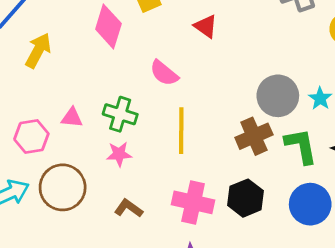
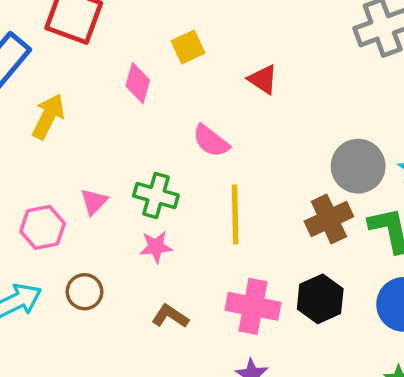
pink diamond: (108, 26) -> (138, 83), size x0.7
pink triangle: (72, 118) -> (94, 202), turned -50
brown circle: (63, 187) -> (85, 292), size x0.6

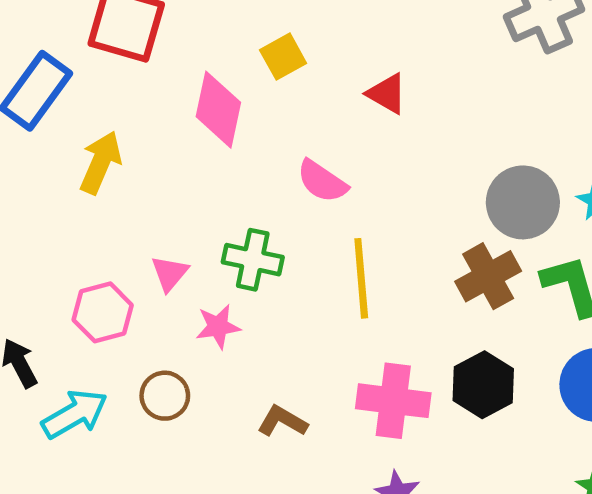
pink diamond: (138, 83) -> (218, 110), size x1.4
pink star: (156, 247) -> (218, 327), moved

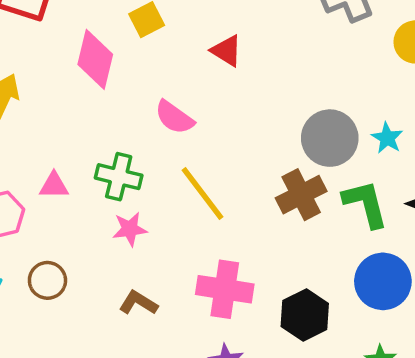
pink triangle: (170, 273) -> (54, 186), turned 48
yellow line: (361, 278) -> (203, 194), turned -34
pink star: (218, 327) -> (130, 229), moved
black hexagon: (483, 385) -> (305, 315), moved

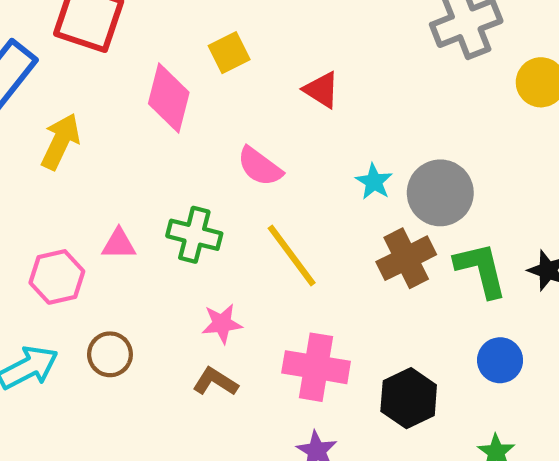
cyan star: (387, 138) -> (374, 182), moved
pink star: (130, 229) -> (222, 324), moved
blue circle: (383, 281) -> (500, 360), size x0.7

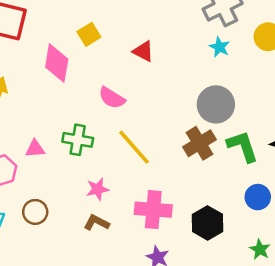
cyan star: (374, 182) -> (220, 47), moved

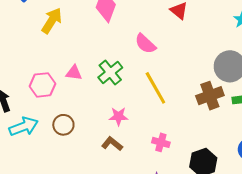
green cross: (78, 140) -> (110, 73), turned 30
pink cross: (153, 210) -> (161, 142), size x0.6

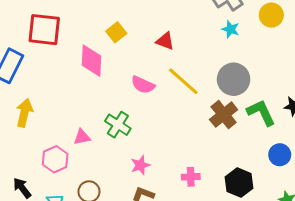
yellow arrow: (52, 21) -> (24, 113), moved
yellow line: (155, 88) -> (183, 81), moved

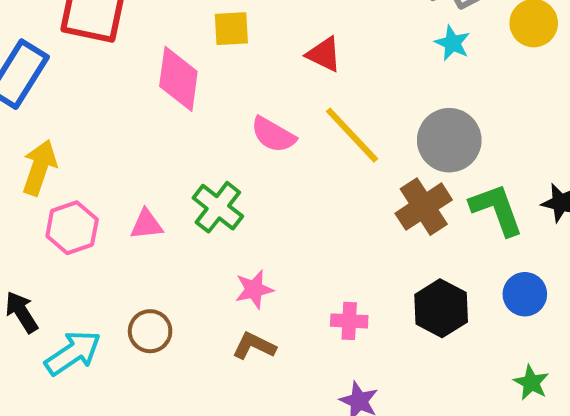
yellow square: (116, 32) -> (231, 29), turned 30
pink hexagon: (55, 159) -> (72, 228), moved
black hexagon: (239, 183) -> (441, 308), moved

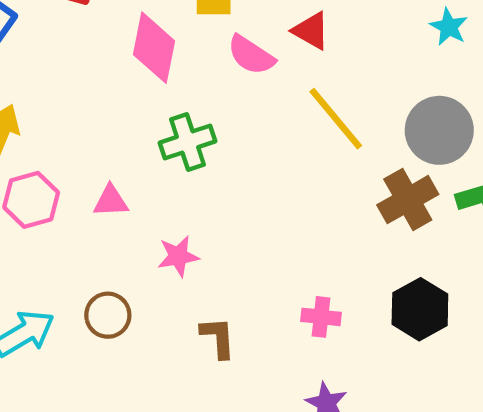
pink semicircle: (273, 135) -> (251, 55), moved
green cross: (218, 207) -> (188, 142), moved, turned 30
pink star: (254, 289) -> (178, 256), moved
brown L-shape: (254, 346) -> (218, 338), turned 57

